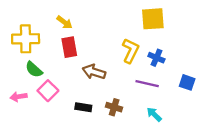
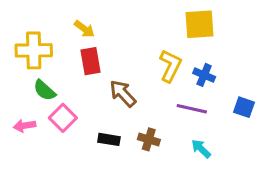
brown arrow: (94, 72) -> (123, 93), turned 30

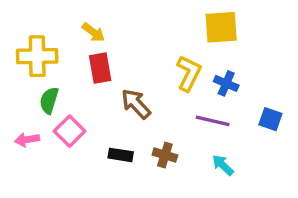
green semicircle: (44, 90) -> (49, 100), turned 65

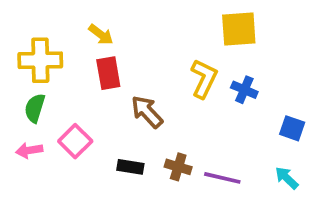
green semicircle: (49, 100) -> (35, 108), moved
purple line: (213, 121) -> (222, 178), moved
cyan arrow: (223, 165) -> (287, 178), moved

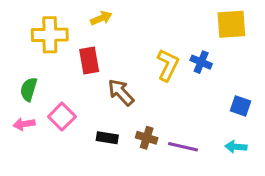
yellow square: (239, 29) -> (231, 24), moved
yellow arrow: (101, 35) -> (101, 18), moved, turned -60
yellow cross: (40, 60) -> (50, 35), moved
blue cross: (244, 90) -> (201, 62), moved
cyan arrow: (287, 178) -> (236, 147), turned -40

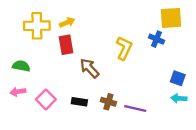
yellow arrow: (101, 18) -> (67, 22), moved
blue cross: (201, 62) -> (157, 39), moved
green semicircle: (29, 89) -> (21, 66), turned 84
pink square: (62, 117) -> (46, 99), moved
cyan arrow: (236, 147) -> (179, 98), moved

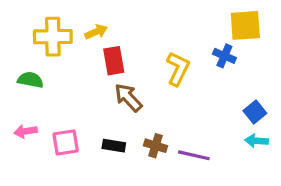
red rectangle: (66, 45) -> (114, 61), moved
green semicircle: (21, 66) -> (30, 80), moved
blue square: (178, 78) -> (255, 112), turned 32
pink square: (46, 99) -> (66, 142), turned 36

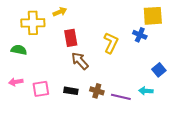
yellow arrow: (96, 32) -> (60, 12), moved
cyan arrow: (257, 141) -> (146, 91), moved

